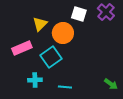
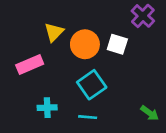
white square: (79, 14) -> (117, 44), moved
cyan square: (51, 57) -> (92, 85), moved

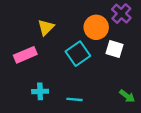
orange circle: (85, 44) -> (96, 27), moved
white square: (117, 44) -> (115, 49), moved
cyan square: (92, 85) -> (78, 54), moved

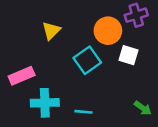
purple cross: (121, 14) -> (136, 15), turned 30
pink rectangle: (25, 55) -> (22, 76), moved
cyan cross: (40, 91) -> (45, 103), size x1.5

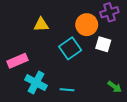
yellow triangle: (51, 31) -> (41, 25), turned 42
cyan cross: (45, 103) -> (36, 83), turned 30

